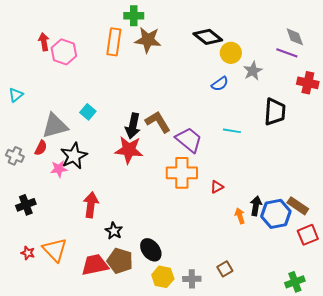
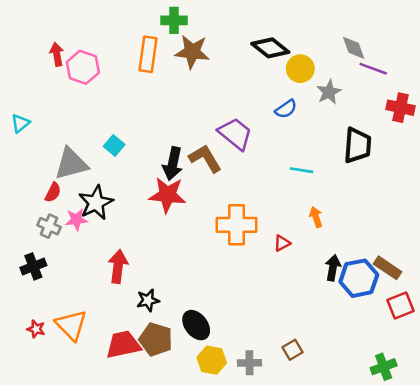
gray diamond: (295, 37) -> (354, 48), moved
purple trapezoid: (189, 140) -> (235, 134), moved
gray cross: (15, 156) -> (49, 226), moved
orange arrow: (240, 216) -> (316, 217), moved
black star: (114, 231) -> (148, 300), turned 30

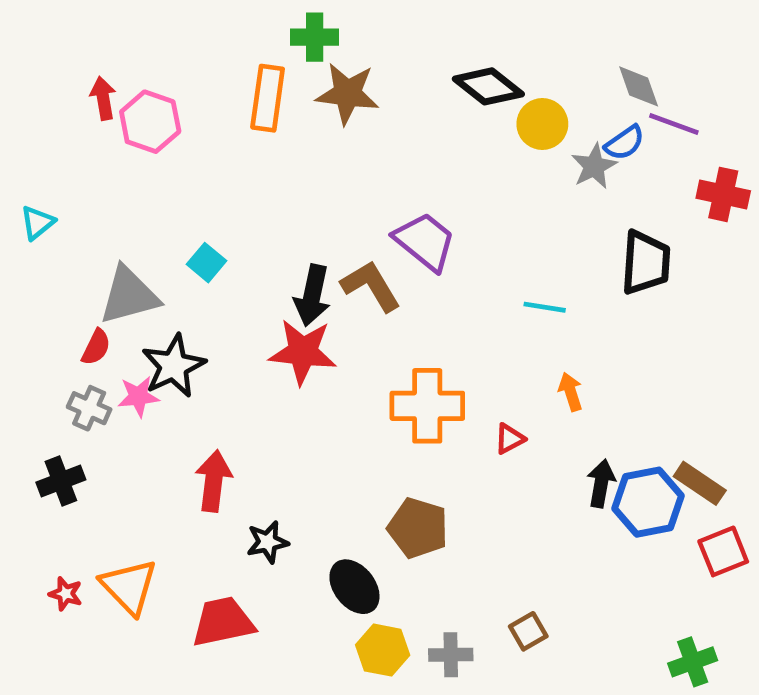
blue semicircle: (286, 109) -> (625, 143), moved
brown pentagon: (156, 339) -> (418, 528), moved

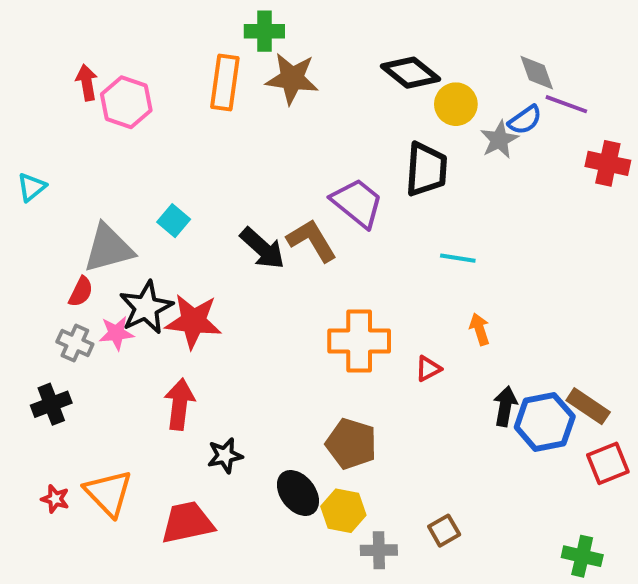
black trapezoid: (646, 263) -> (426, 169), moved
black arrow: (312, 295) -> (262, 248), turned -60
red star: (303, 352) -> (193, 321), moved
yellow hexagon: (383, 650) -> (343, 511), moved
green cross: (693, 662) -> (582, 556), turned 33

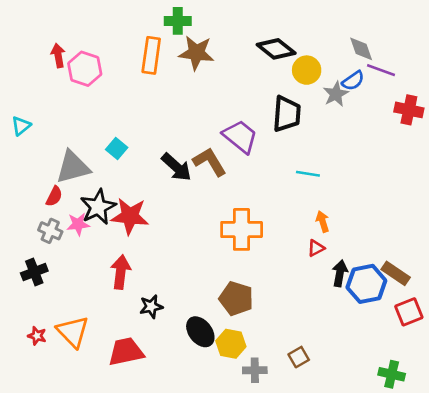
red triangle: (428, 369) -> (316, 248), moved

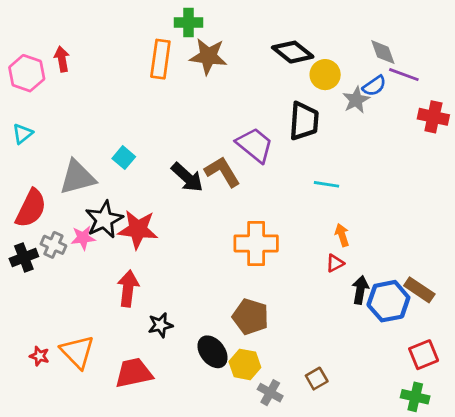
pink hexagon: (85, 69) -> (27, 73), moved
red semicircle: (54, 196) -> (31, 208), moved, size x1.8
black cross: (34, 272) -> (24, 258), moved
red square: (409, 312) -> (424, 355), moved
gray cross: (255, 370) -> (270, 393), turned 30

